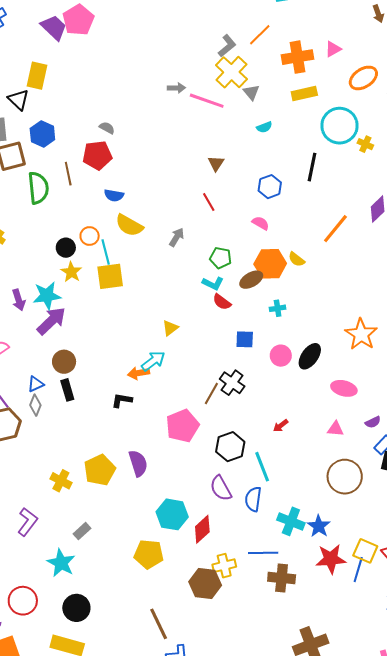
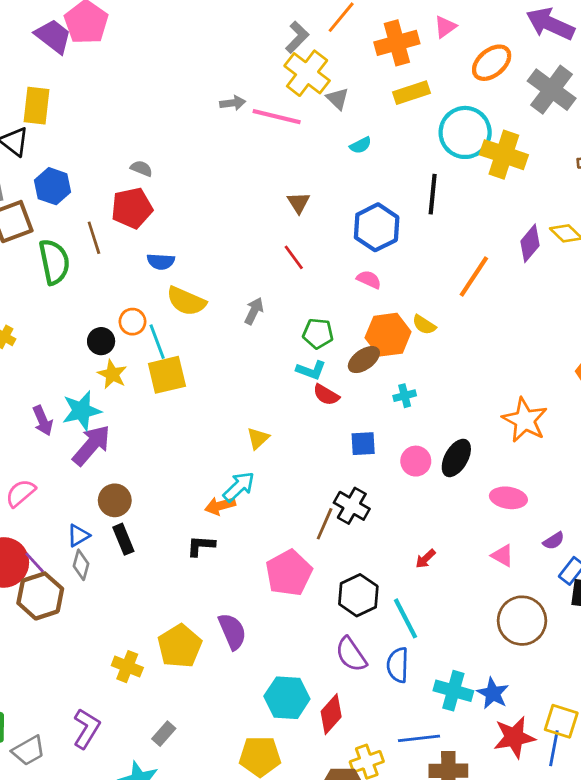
yellow cross: (365, 144) -> (504, 155), size x2.0
blue hexagon: (270, 187) -> (377, 227), size x1.4
pink triangle: (336, 429) -> (502, 556), turned 30

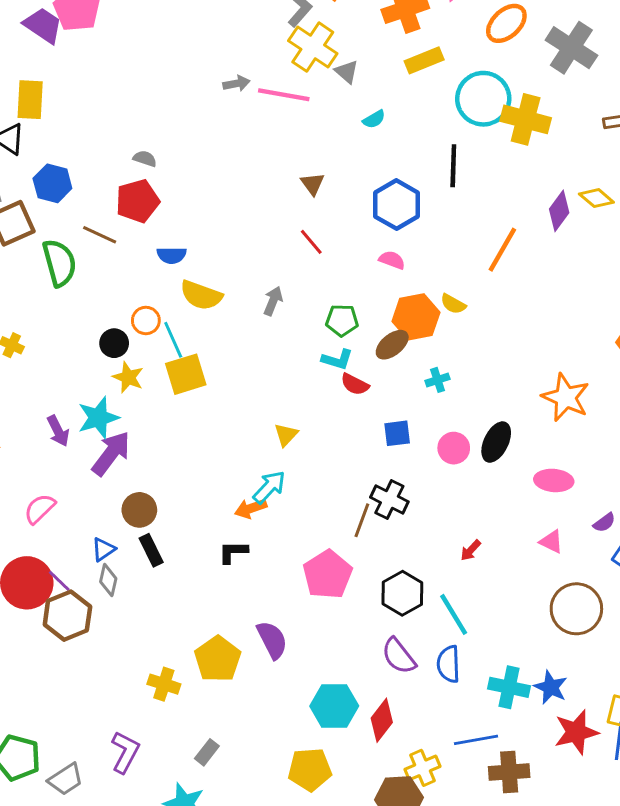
brown line: (94, 238) -> (100, 235), turned -44

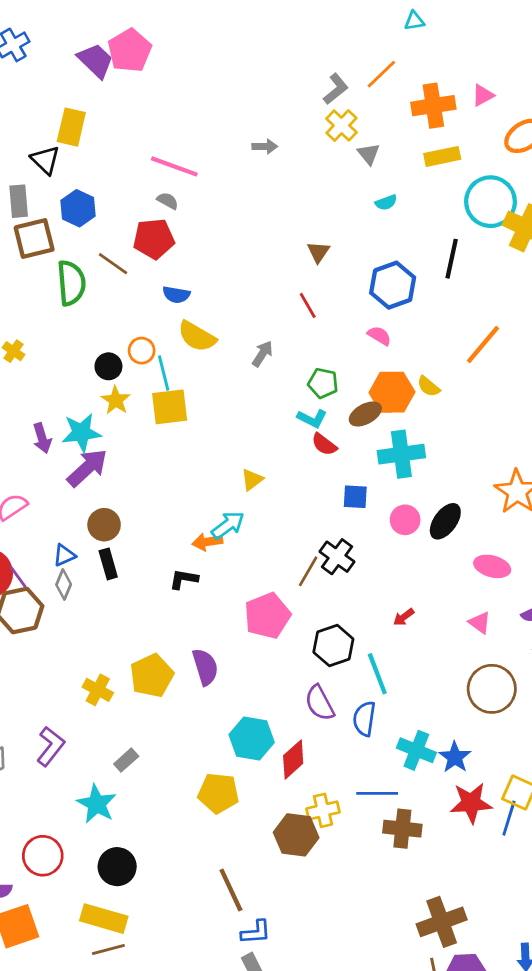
yellow cross: (313, 47) -> (341, 126), size x0.7
pink line: (284, 95) -> (174, 166), moved
cyan cross: (438, 380) -> (401, 454), size x2.0

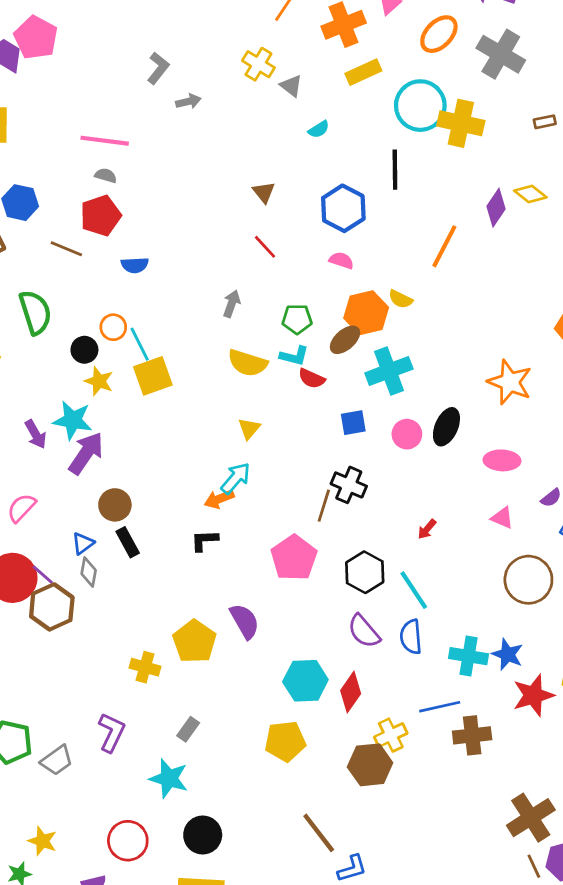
gray L-shape: (336, 89) -> (158, 68), moved
green semicircle: (71, 283) -> (35, 312), moved
yellow semicircle: (197, 336) -> (248, 363), moved
cyan star: (81, 433) -> (73, 420), turned 30

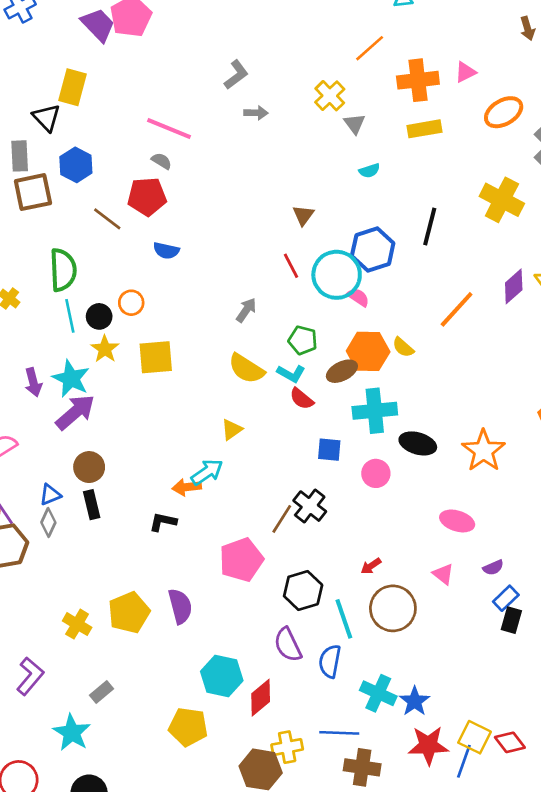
cyan circle: (420, 106) -> (337, 275), moved
cyan line: (140, 344) -> (70, 316), moved
black ellipse: (446, 427) -> (418, 443), moved, turned 68
brown circle: (528, 580) -> (393, 608), moved

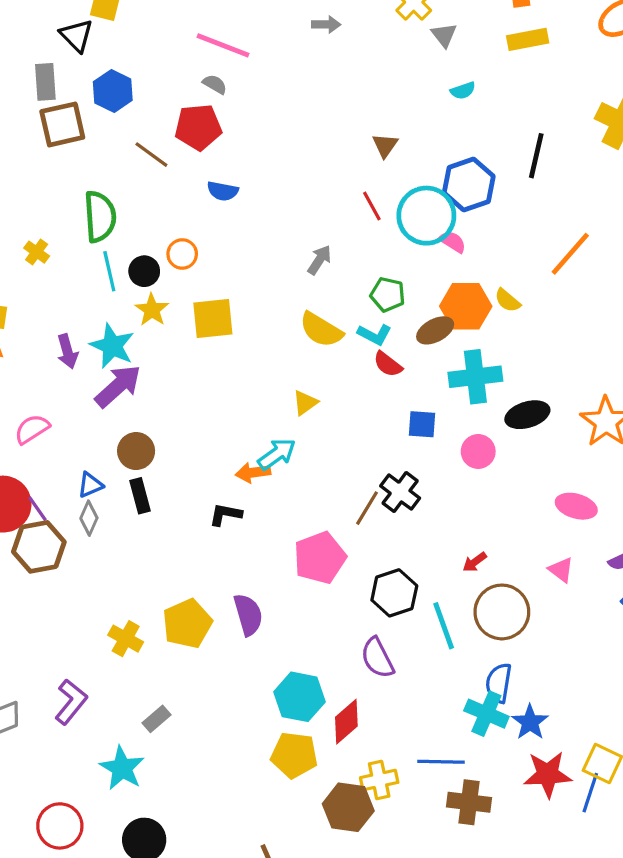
black ellipse: (418, 443) -> (527, 415), turned -32
blue semicircle: (330, 661) -> (499, 683), moved
yellow pentagon: (188, 727) -> (294, 755), moved

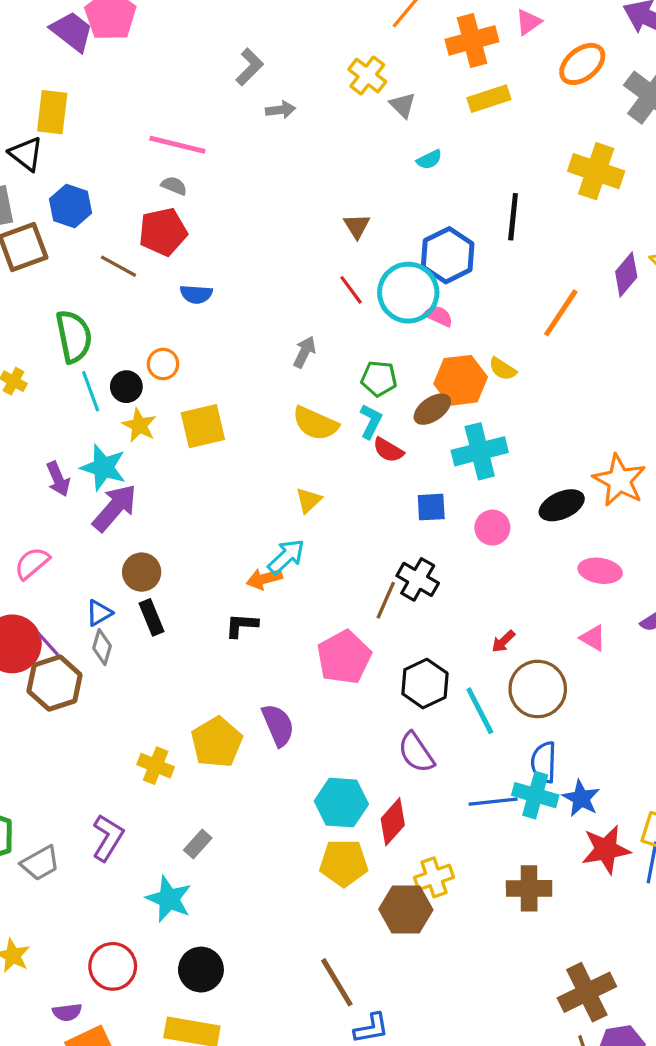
cyan L-shape: (375, 335) -> (371, 421), turned -84
black ellipse: (527, 415) -> (562, 505), moved
blue line: (441, 762) -> (493, 802), moved

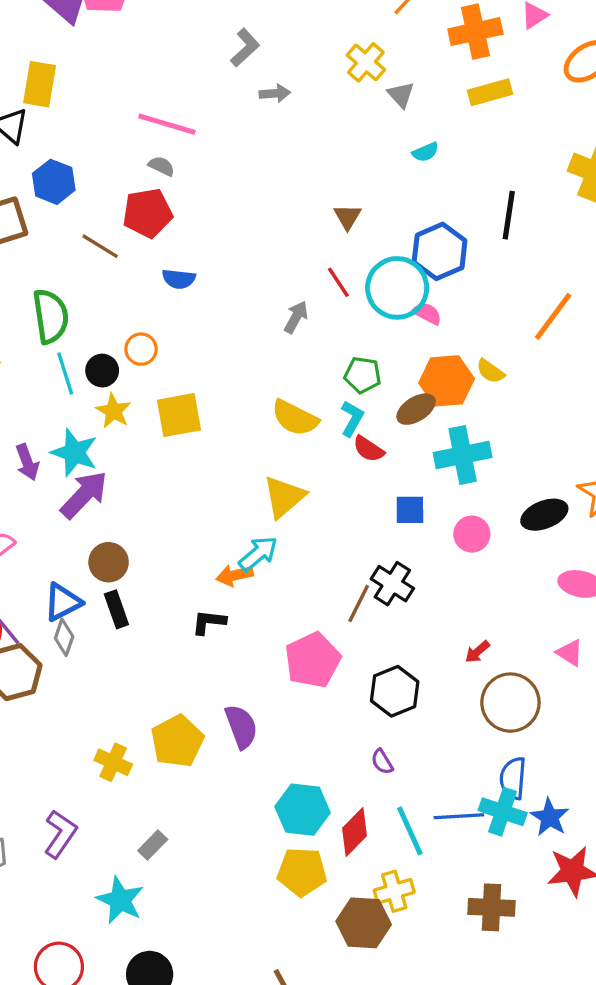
gray arrow: (304, 352) -> (296, 317), moved
yellow triangle: (309, 500) -> (284, 497), size x1.6
blue triangle: (99, 613) -> (63, 602), size x1.4
cyan line: (480, 711) -> (410, 831), moved
purple semicircle: (416, 752) -> (382, 762), size x0.6

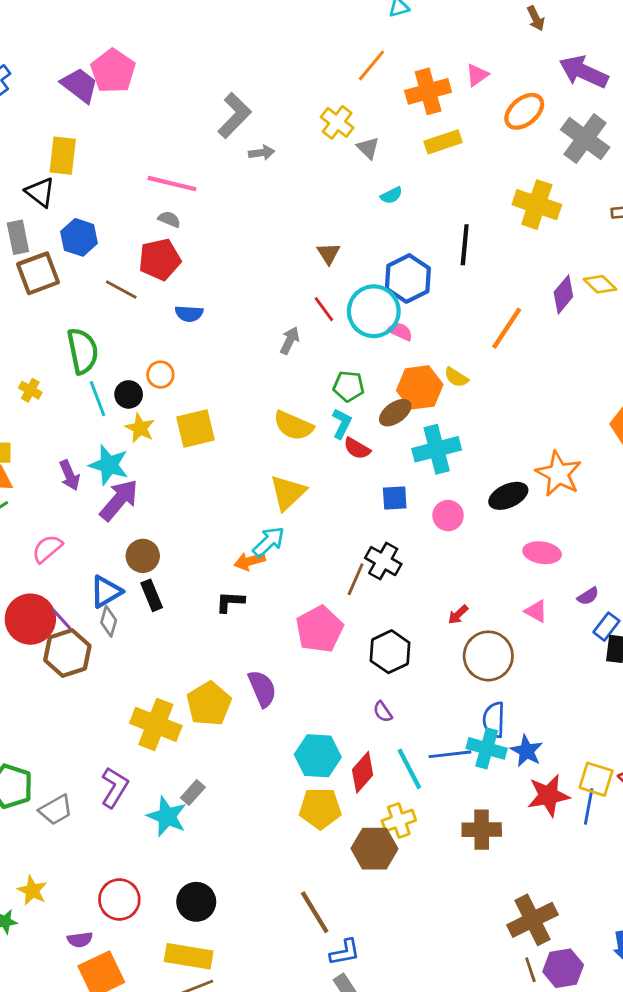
gray L-shape: (245, 48) -> (234, 115), size x1.4
yellow cross: (113, 762) -> (156, 724), size x1.6
cyan star: (120, 900) -> (167, 816), moved

